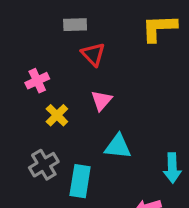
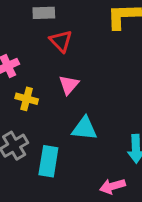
yellow cross: (57, 115) -> (27, 99), turned -30

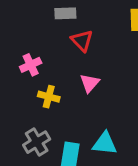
cyan triangle: (84, 128) -> (105, 144), moved

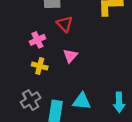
pink cross: (31, 65) -> (37, 40), moved

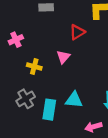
red triangle: (65, 24) -> (77, 32), moved, turned 42
pink cross: (37, 40) -> (16, 40), moved

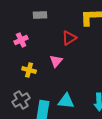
pink cross: (16, 40) -> (21, 40), moved

